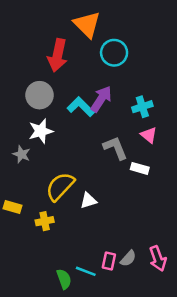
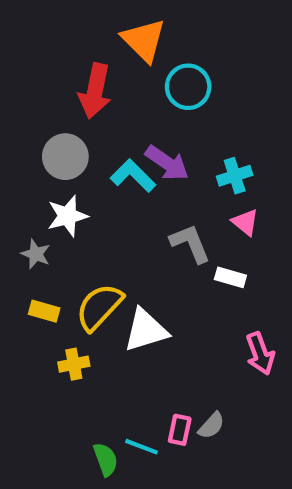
purple arrow: (101, 99) -> (167, 163), turned 92
white triangle: (88, 201) -> (146, 330), size x1.6
yellow rectangle: (12, 207) -> (44, 311), moved
pink arrow: (158, 258) -> (260, 354), moved

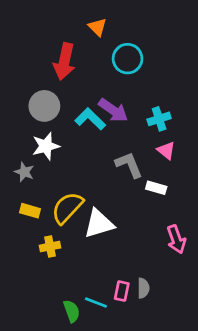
orange triangle: (144, 40) -> (97, 27), size x0.6
gray semicircle: (211, 426) -> (143, 288), turned -42

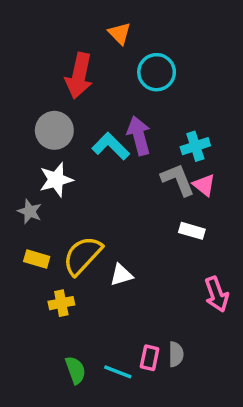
purple arrow: (113, 110) -> (139, 136), turned -140
gray L-shape: (129, 165) -> (178, 180), moved
white triangle: (99, 224) -> (121, 275), size x0.6
green semicircle: (72, 311) -> (75, 370), moved

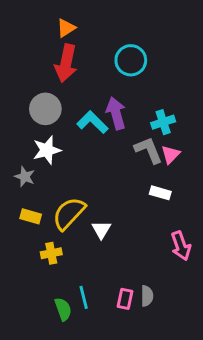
orange triangle: (120, 33) -> (66, 28), moved, turned 42
pink triangle: (204, 185) -> (171, 155), turned 36
white triangle: (121, 275) -> (101, 230), turned -42
cyan line: (118, 372) -> (84, 297), moved, turned 55

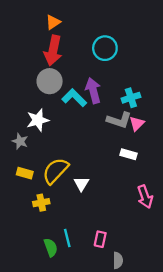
gray circle: (45, 109) -> (50, 81), moved
gray L-shape: (148, 150) -> (119, 120), turned 130
gray semicircle: (147, 296) -> (118, 260), moved

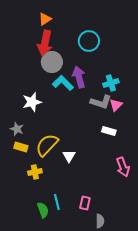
gray circle: (50, 81) -> (52, 62), moved
gray star: (20, 141) -> (17, 129), moved

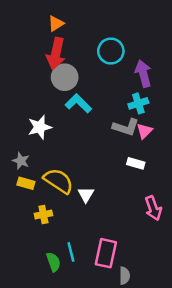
purple arrow: (79, 77) -> (143, 73), moved
yellow semicircle: (47, 145) -> (58, 181), turned 80
pink rectangle: (85, 203) -> (106, 253), size x1.6

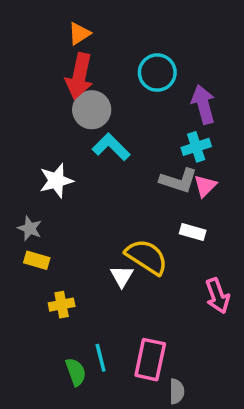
yellow semicircle: (58, 181) -> (147, 257), moved

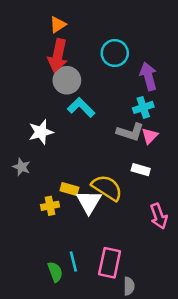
yellow rectangle: (37, 260) -> (69, 189), moved
white triangle: (122, 276) -> (89, 202), size x1.5
yellow cross: (62, 305) -> (50, 206), moved

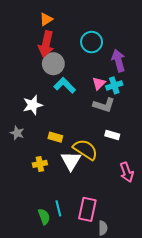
pink triangle: (150, 136) -> (99, 83), moved
yellow rectangle: (69, 189) -> (55, 137), moved

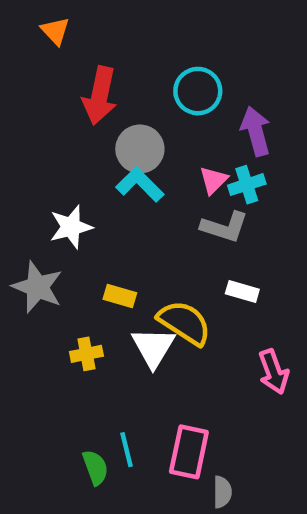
orange triangle: (46, 19) -> (55, 31), moved, turned -40
gray circle: (53, 64) -> (140, 149), moved
gray star: (17, 133) -> (37, 287), size x1.6

